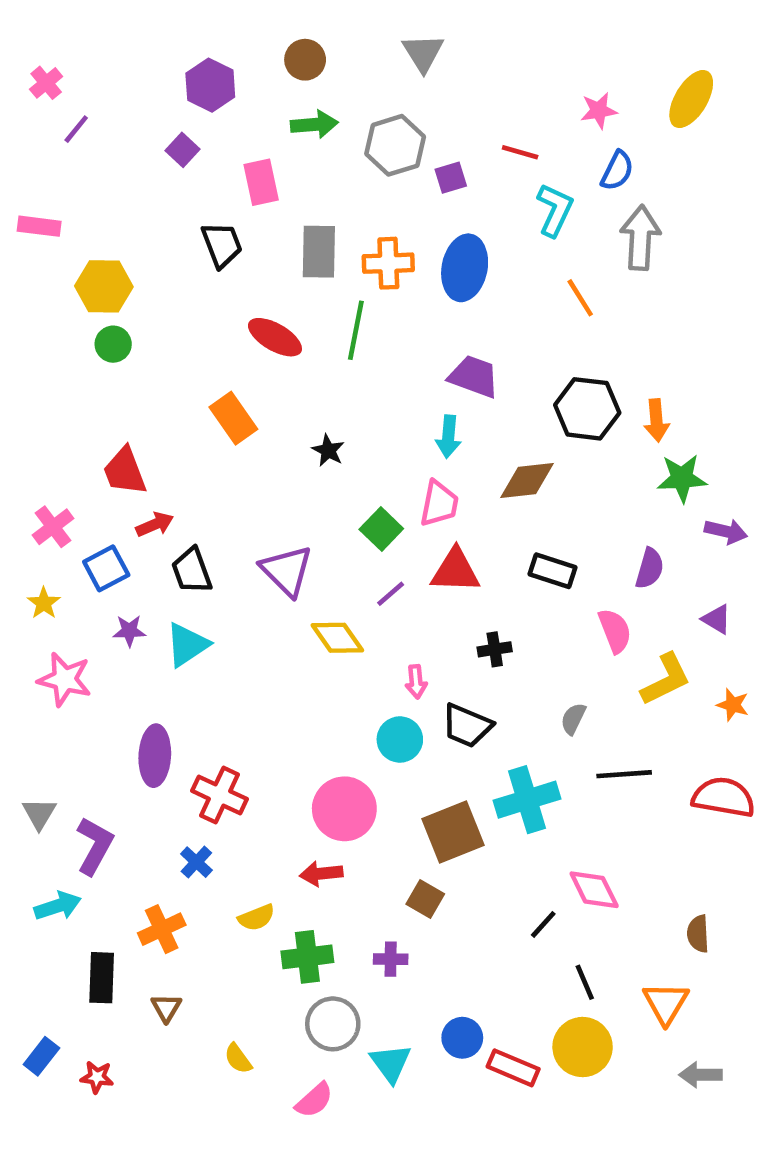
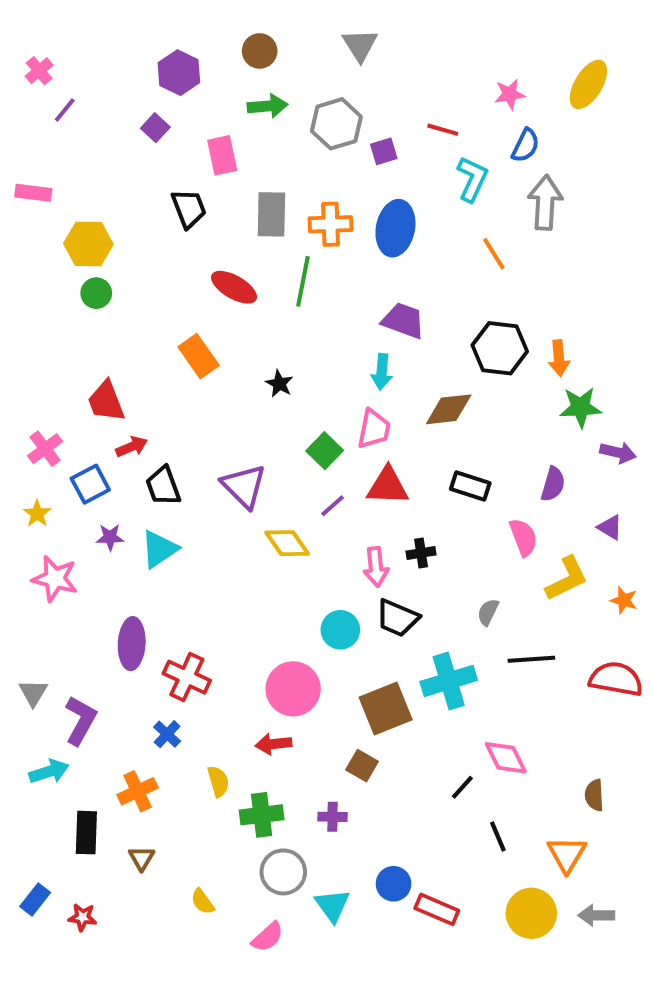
pink arrow: (416, 682) -> (376, 567), moved, size x1.4
yellow semicircle: (256, 918) -> (218, 781), turned -84
yellow circle: (583, 1047) -> (531, 913), moved

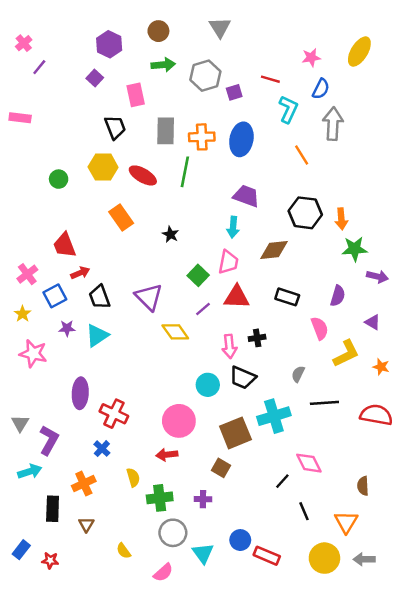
yellow hexagon: (88, 244) -> (103, 167), moved

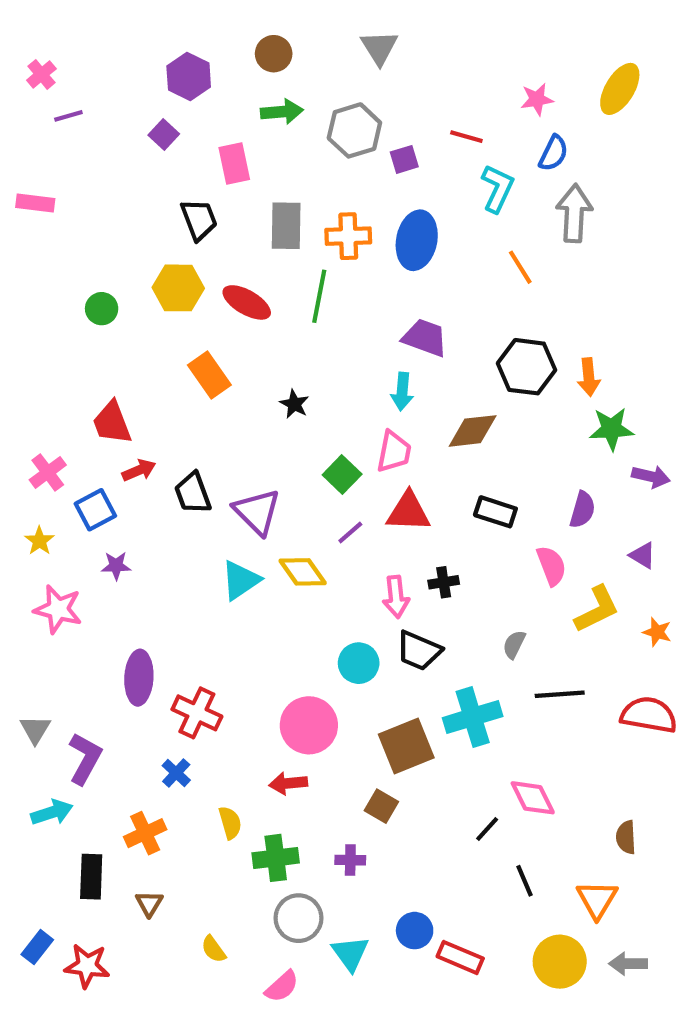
purple line: (39, 67) -> (68, 116), turned 35
black trapezoid: (99, 297) -> (193, 493), moved
cyan triangle: (97, 335) -> (240, 580), moved
red star: (50, 560) -> (87, 966), size x1.5

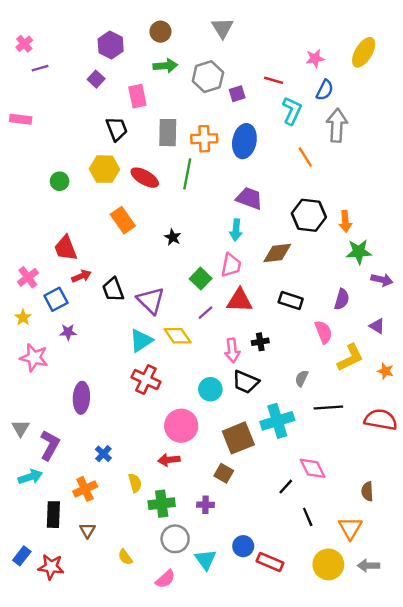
red cross: (197, 713) -> (146, 380), moved

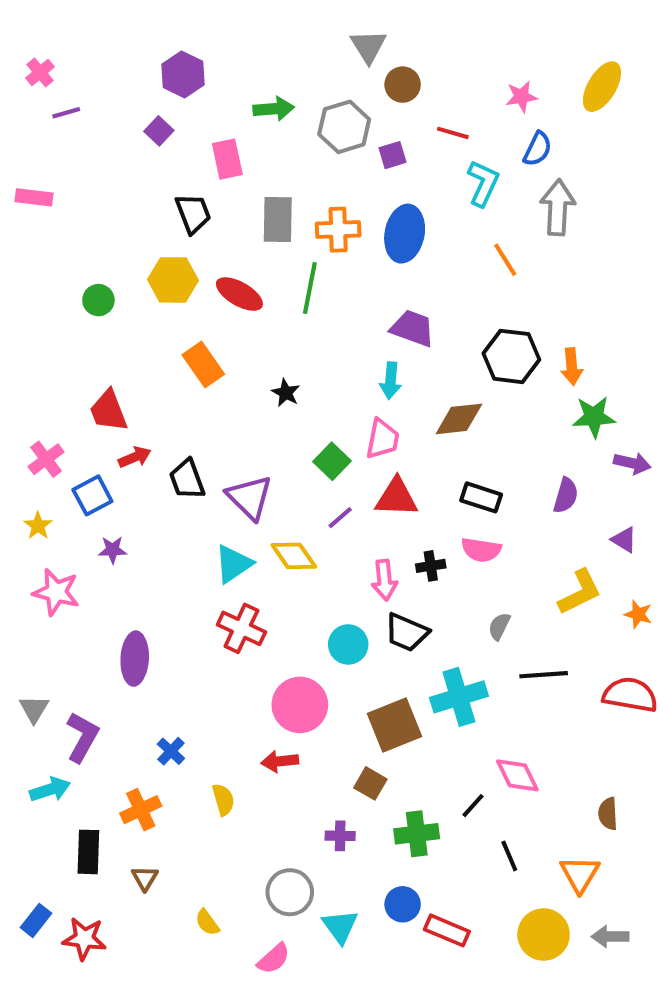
brown circle: (160, 32) -> (403, 85), moved
pink semicircle: (323, 332) -> (481, 550), moved, turned 120
green cross: (162, 504) -> (417, 834), moved

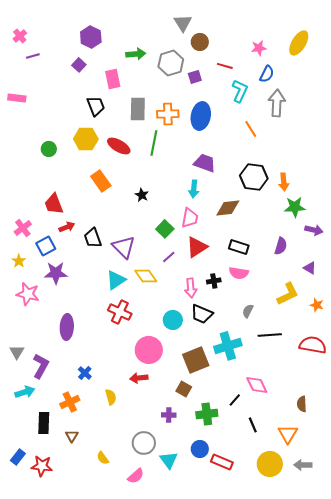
red triangle: (397, 497) -> (197, 247), turned -35
purple star: (113, 550) -> (56, 273), size x1.6

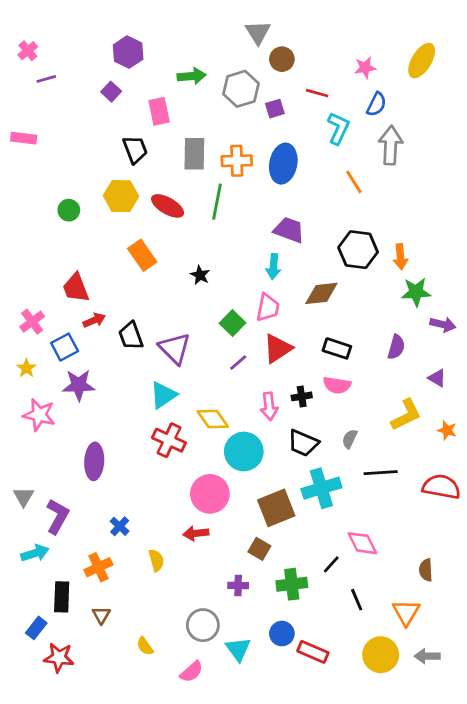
yellow diamond: (146, 276) -> (213, 419), moved
black trapezoid: (202, 314) -> (303, 443), moved
cyan circle: (173, 320) -> (244, 451), size x1.4
blue rectangle: (18, 457) -> (36, 628), moved

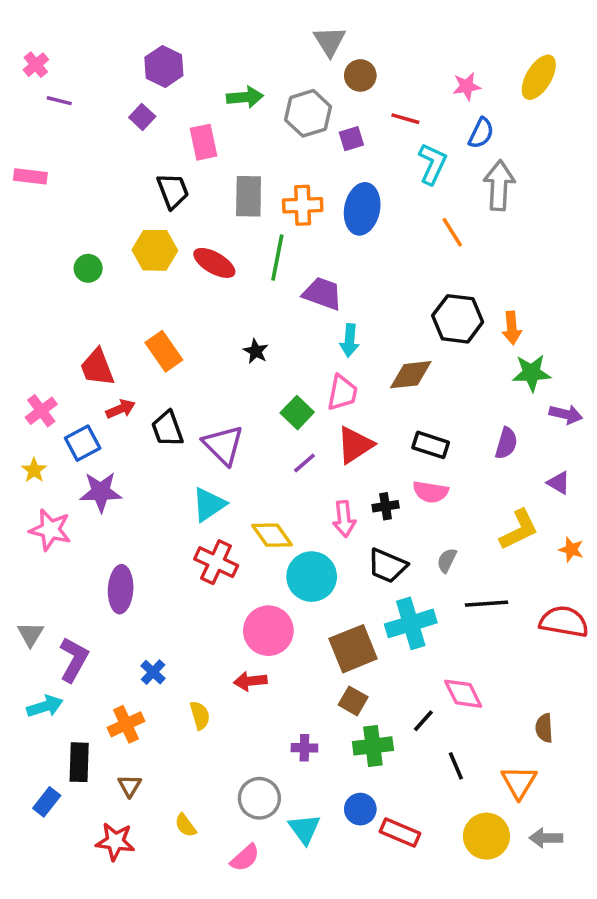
purple line: (46, 79) -> (59, 101), turned 30
purple trapezoid: (289, 230) -> (322, 294), moved
orange rectangle: (142, 255) -> (164, 351), moved
brown square: (259, 549) -> (353, 701), moved
red star: (59, 658) -> (115, 842), moved

